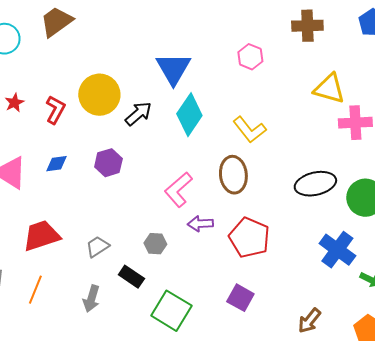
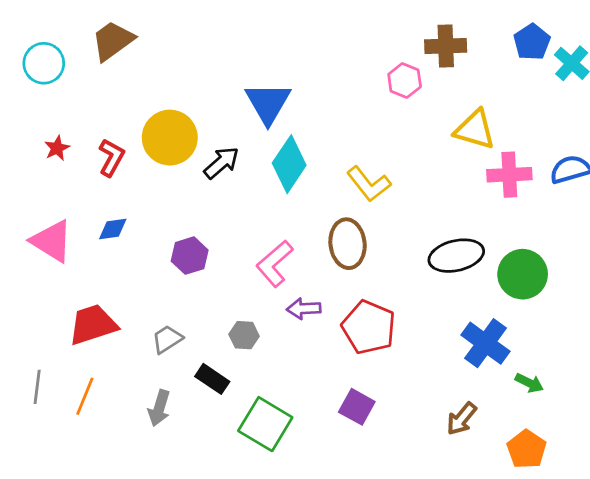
pink hexagon: (250, 57) -> (405, 81), moved
purple hexagon: (108, 163) -> (190, 256), moved
brown arrow: (309, 321) -> (462, 419), moved

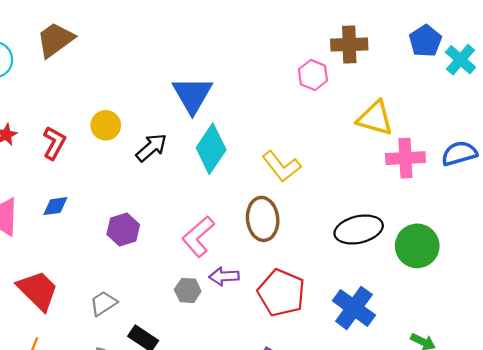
yellow circle: (170, 138) -> (106, 125), size x0.6
red trapezoid: (93, 325) -> (38, 290), turned 63
gray hexagon: (244, 335) -> (188, 290), moved
blue cross: (485, 343) -> (354, 308), moved

